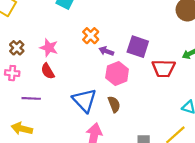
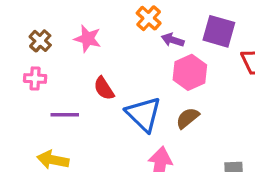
red semicircle: (48, 71) -> (104, 88), moved
brown semicircle: (114, 104) -> (188, 118), turned -105

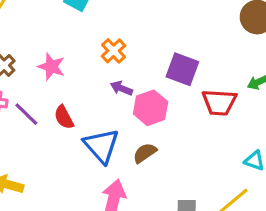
purple arrow: (173, 40) -> (121, 88), moved
purple line: (65, 115) -> (26, 114), moved, turned 40

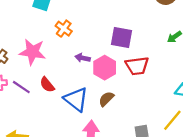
orange cross: (114, 51) -> (64, 29), moved
pink star: (51, 67) -> (32, 52), size x1.4
red trapezoid: (219, 102) -> (137, 66), moved

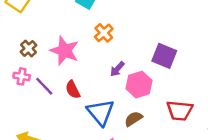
purple arrow: (83, 58) -> (117, 69), turned -72
red trapezoid: (137, 66) -> (180, 111), moved

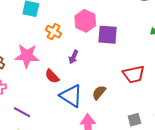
pink hexagon: (139, 85) -> (85, 21), moved
purple line: (44, 86) -> (22, 112), moved
red semicircle: (73, 90) -> (52, 76), moved

